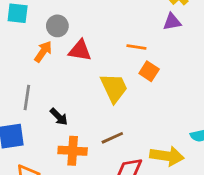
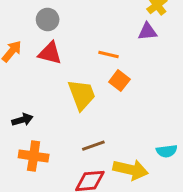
gray circle: (57, 26) -> (48, 19), moved
black arrow: (59, 117) -> (22, 120), turned -66
brown line: (112, 138) -> (93, 146), moved

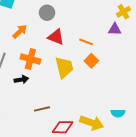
red triangle: (50, 53) -> (56, 37), moved
brown line: (93, 146) -> (42, 109), moved
orange cross: (34, 156) -> (30, 59), moved

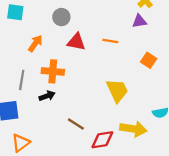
orange square: (91, 61) -> (149, 60), moved
yellow trapezoid: (64, 67) -> (117, 91), moved
brown line: (42, 109) -> (76, 124), turned 56

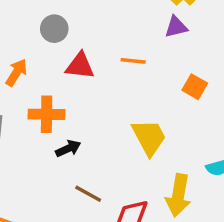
black arrow: (47, 96) -> (68, 149), moved
yellow arrow: (133, 129) -> (178, 195), turned 95

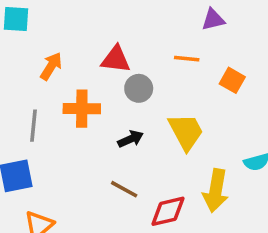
gray circle: (54, 29) -> (139, 88), moved
orange line: (133, 61) -> (187, 59), moved
black arrow: (68, 149) -> (131, 139), moved

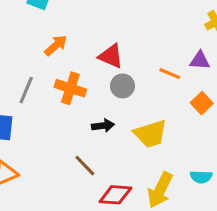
purple triangle: (213, 20) -> (200, 60), moved
yellow trapezoid: (186, 132) -> (150, 134), turned 84

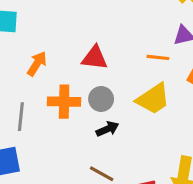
gray circle: (122, 86) -> (101, 99), moved
yellow trapezoid: (150, 134) -> (153, 99), moved

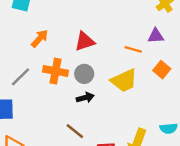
red triangle: (95, 58) -> (85, 41), turned -35
gray line: (21, 117) -> (20, 77), turned 30

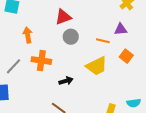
orange arrow: (40, 38) -> (28, 35), turned -49
red triangle: (85, 41) -> (63, 17), moved
gray circle: (84, 74) -> (71, 37), moved

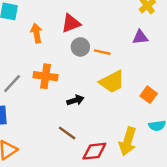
orange arrow: (28, 35) -> (36, 33), moved
orange line: (103, 41) -> (102, 52), moved
orange square: (126, 56) -> (149, 95), moved

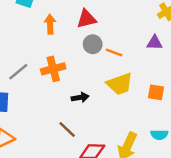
orange cross: (45, 76) -> (53, 69), turned -30
orange square: (149, 95) -> (156, 92), moved, turned -35

